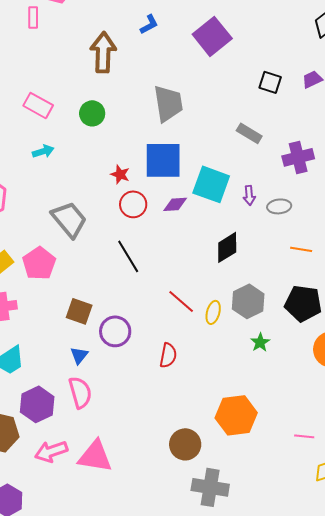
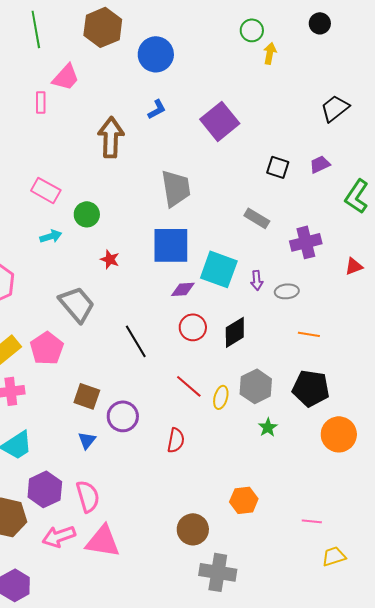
green circle: (92, 113) -> (87, 214), moved
red star: (120, 174) -> (110, 259), moved
red circle: (133, 204) -> (193, 327), moved
pink semicircle: (80, 392) -> (88, 496), moved
orange hexagon: (236, 415) -> (244, 500), size x0.7

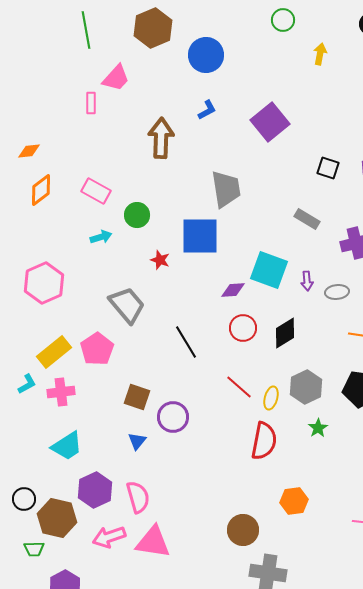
green circle: (252, 30) -> (283, 20), moved
blue square: (171, 245) -> (200, 236), moved
red semicircle: (176, 440) -> (264, 441), moved, size x1.5

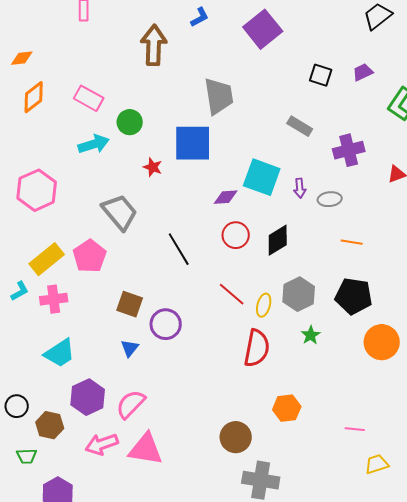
cyan arrow: (101, 237) -> (94, 144), size x1.4
pink semicircle: (138, 497) -> (131, 404), turned -120
brown hexagon: (57, 518) -> (50, 425), size x0.7

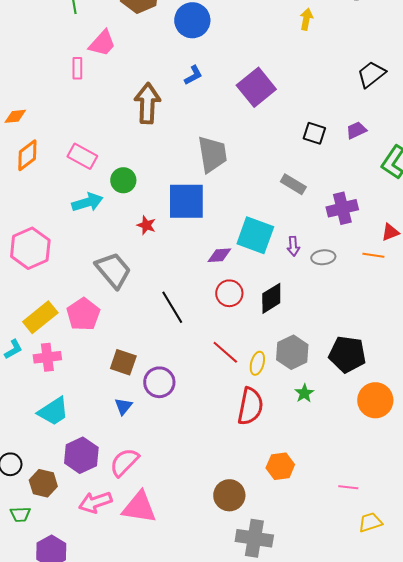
orange line: (352, 242) -> (373, 255), moved

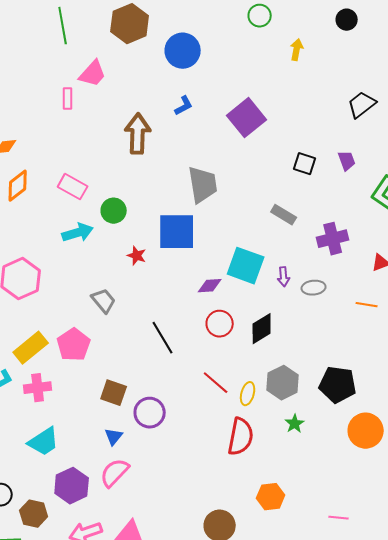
purple trapezoid: (356, 130) -> (347, 161), turned 95
orange line: (373, 255) -> (367, 305), moved
gray trapezoid: (113, 270) -> (104, 301), size x0.7
pink semicircle: (124, 462) -> (115, 473), moved

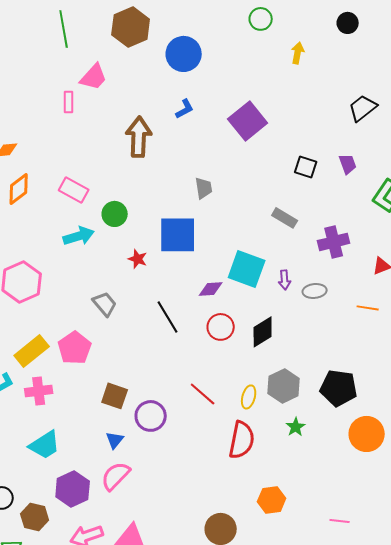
gray trapezoid: (203, 185) -> (204, 188), size x0.6
black line: (163, 338) -> (168, 317), moved
red line: (216, 383) -> (203, 394), moved

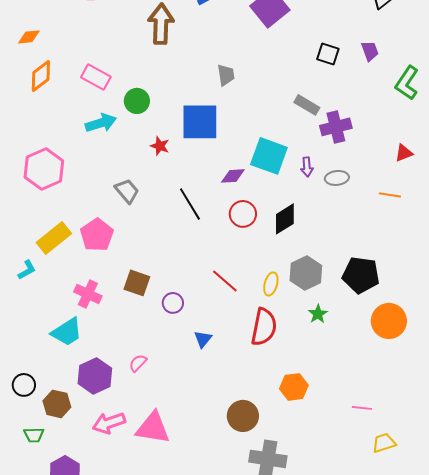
purple cross: (334, 242) -> (336, 127), moved
pink cross: (39, 391) -> (88, 294), moved, turned 32
purple circle: (151, 416) -> (173, 303), size x0.7
blue triangle: (115, 440) -> (203, 339), moved
pink semicircle: (116, 476) -> (138, 363), size x0.6

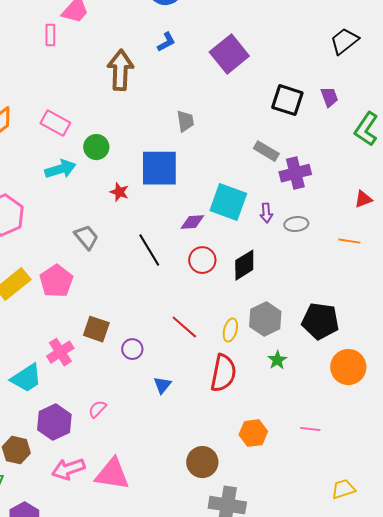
black square: (328, 54) -> (287, 100), size x1.4
pink cross: (88, 294) -> (60, 352), moved, turned 32
pink line: (362, 408) -> (310, 429), moved

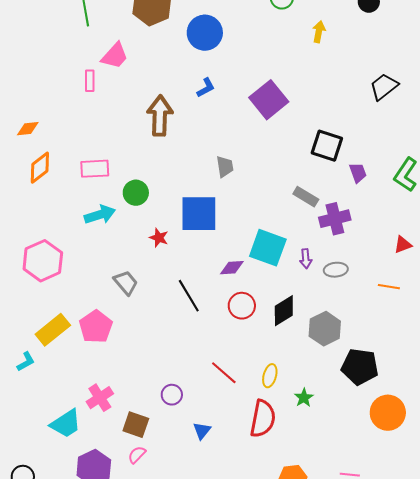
purple trapezoid: (329, 97) -> (358, 173), moved
pink rectangle: (55, 123) -> (95, 169), turned -32
gray hexagon: (265, 319) -> (325, 329), moved
brown square: (96, 329) -> (136, 425), moved
green star: (277, 360) -> (304, 398), moved

